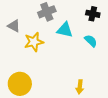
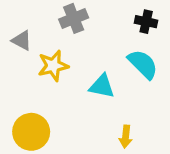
cyan triangle: (65, 30) -> (102, 86), moved
cyan semicircle: (91, 41) -> (143, 64), size x1.5

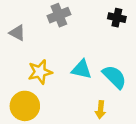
cyan semicircle: (143, 64) -> (114, 77), moved
yellow star: (53, 66) -> (40, 72), moved

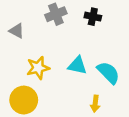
black cross: (117, 18) -> (93, 17), moved

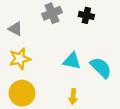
yellow star: (38, 68) -> (20, 59), moved
yellow arrow: (95, 104) -> (73, 96), moved

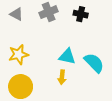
gray triangle: (15, 29) -> (16, 14), moved
yellow arrow: (73, 96) -> (62, 77), moved

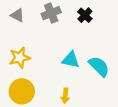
black cross: (81, 14) -> (85, 15), turned 32
yellow arrow: (62, 77) -> (65, 96), moved

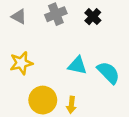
yellow circle: (22, 91) -> (43, 100), moved

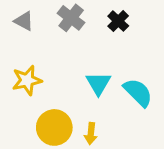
gray cross: (56, 14) -> (71, 18), turned -30
cyan triangle: (77, 65) -> (98, 83), turned 48

